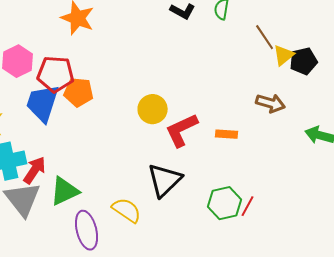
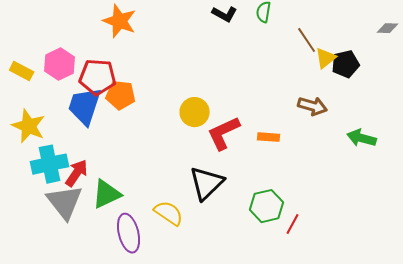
red line: (248, 206) -> (293, 224), moved

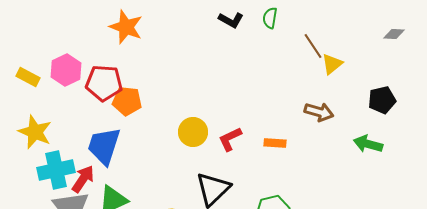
black pentagon: (346, 64) -> (382, 100), moved
blue trapezoid: (85, 106) -> (104, 146), moved
yellow circle: (195, 112) -> (193, 132), moved
red L-shape: (224, 133) -> (230, 139), size x0.7

